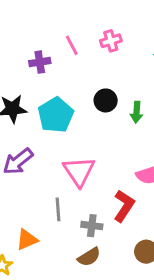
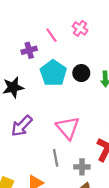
pink cross: (111, 41) -> (80, 28), turned -32
cyan pentagon: (56, 115) -> (53, 73), moved

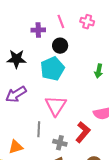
pink cross: (80, 28) -> (87, 22), turned -32
cyan pentagon: (53, 73) -> (52, 69), moved
black circle: (81, 73) -> (60, 46), moved

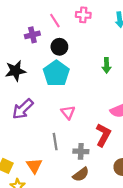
pink triangle: (56, 106) -> (68, 112), size x0.6
orange triangle: (16, 147) -> (34, 166), turned -35

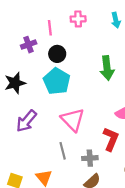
pink line: (55, 21) -> (50, 28), turned 32
green arrow: (107, 65) -> (107, 68), size x1.5
pink triangle: (68, 112) -> (73, 120), size x1.6

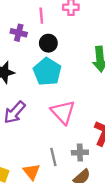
purple cross: (29, 45) -> (19, 33), turned 32
gray line: (63, 151) -> (53, 157), moved

